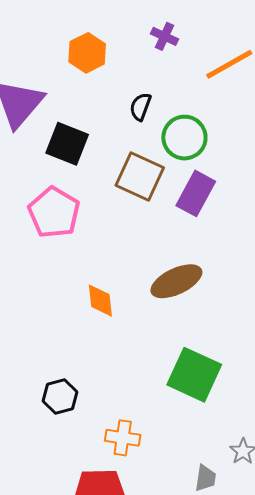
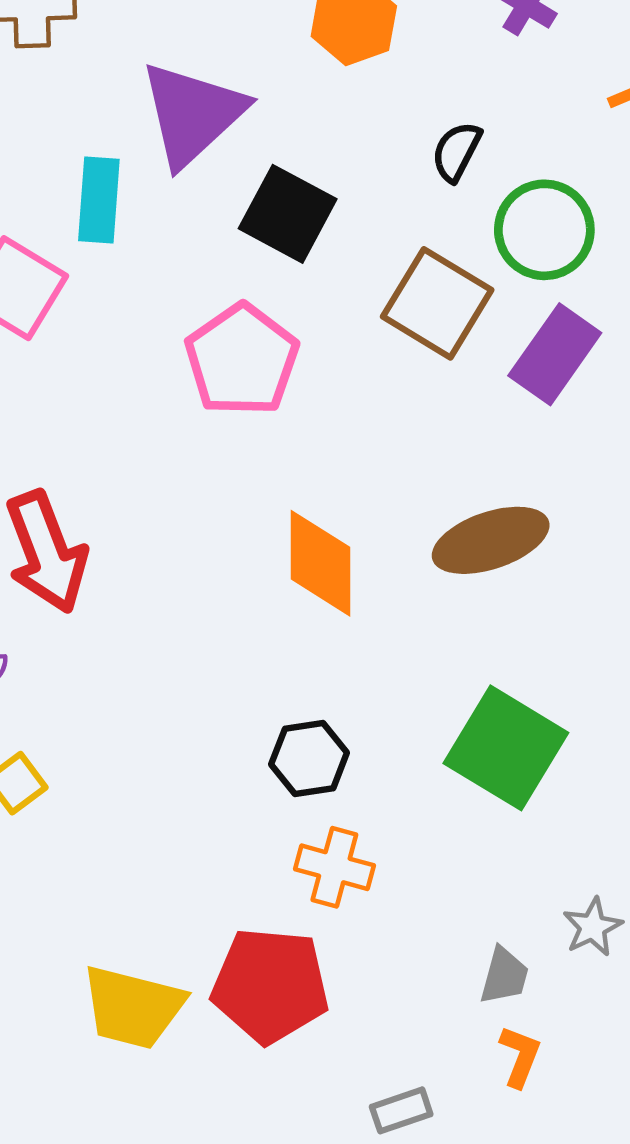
orange diamond: (100, 301) -> (320, 563), size x1.4
black hexagon: (60, 396) -> (309, 759), moved

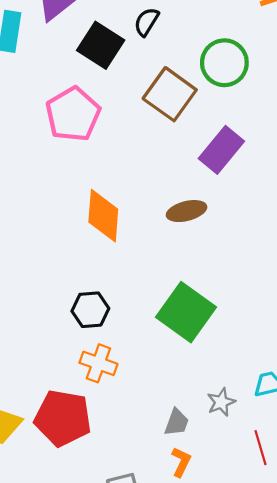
black semicircle: (456, 152) -> (146, 22), moved
purple rectangle: (555, 354) -> (221, 150), moved
brown ellipse: (491, 540) -> (187, 211), size x0.7

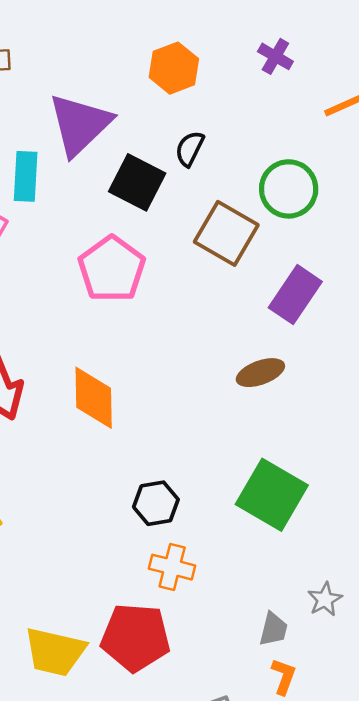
orange diamond: (103, 216) -> (94, 398), moved

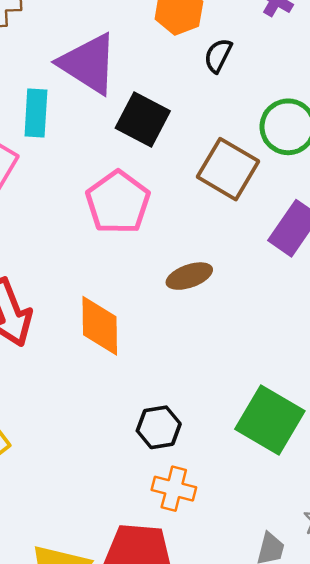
purple triangle: (80, 125) -> (88, 64), turned -44
black semicircle: (190, 149) -> (218, 56), moved
brown ellipse: (260, 373) -> (189, 276), moved

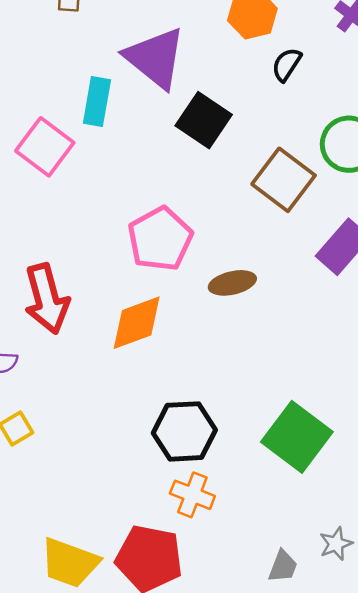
pink pentagon: (118, 202) -> (160, 239), moved
orange diamond: (100, 326) -> (137, 323), turned 64
black hexagon: (159, 427) -> (184, 431), size x1.4

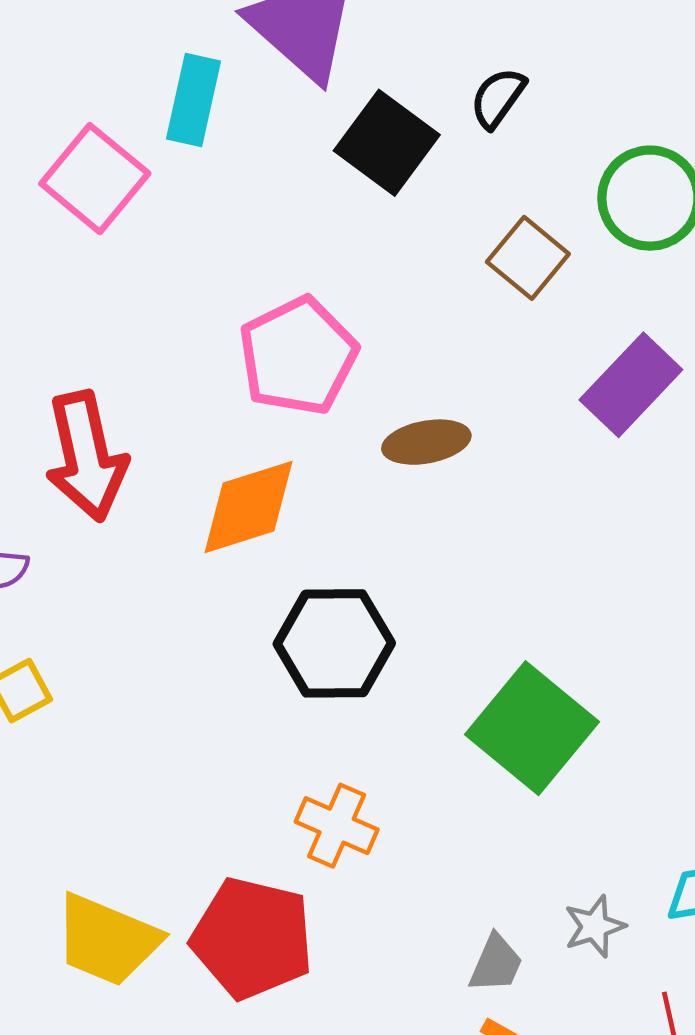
black semicircle: (287, 65) -> (498, 98), moved
brown square: (284, 180) -> (528, 258), size x0.7
black hexagon: (184, 431) -> (334, 643), moved

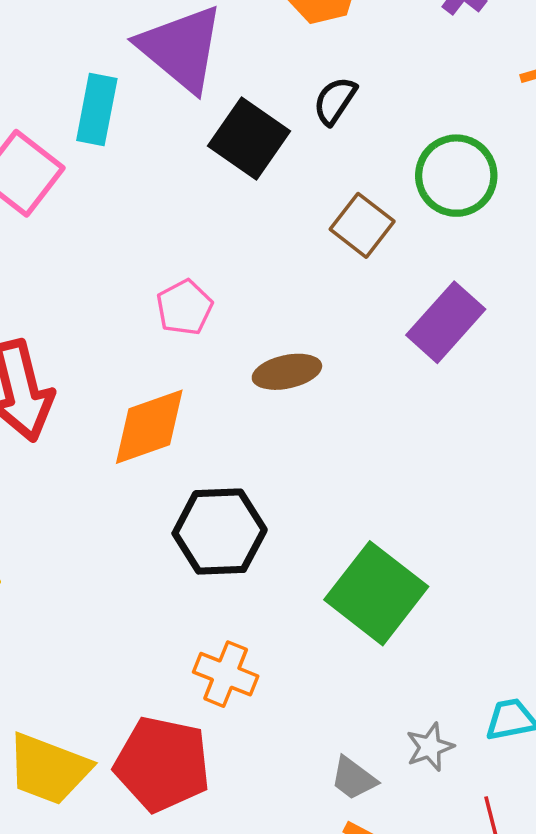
pink pentagon: (298, 356) -> (184, 307), size x0.6
gray trapezoid: (496, 964) -> (354, 778), turned 105

